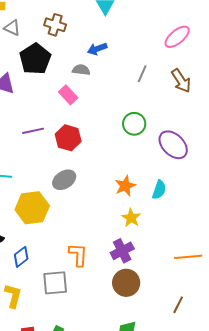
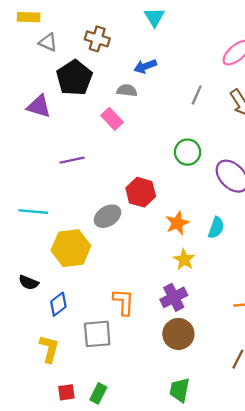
red hexagon: (68, 138) -> (141, 192), moved

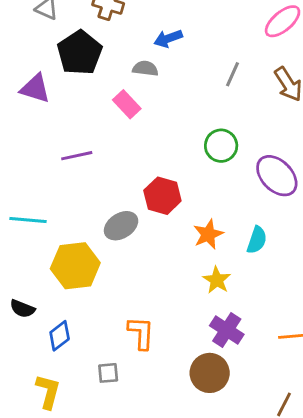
purple cross: (174, 297) -> (227, 330), moved, turned -30
gray square: (97, 334) -> (108, 373), size x0.6

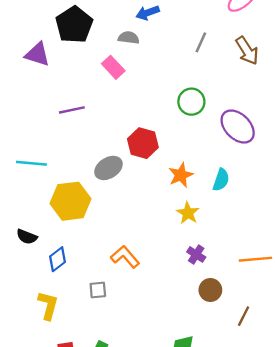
purple cross: (227, 330) -> (196, 254), size x0.7
orange L-shape: (141, 333) -> (125, 257), turned -44
brown circle: (210, 373) -> (210, 290), moved, size x0.7

